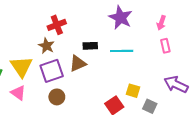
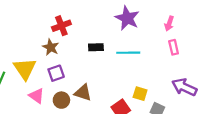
brown triangle: (78, 64) -> (83, 93), moved, turned 42
purple square: (52, 71) -> (56, 73), size x0.7
pink triangle: (18, 93) -> (37, 96), moved

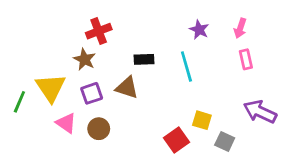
purple star: (127, 18) -> (199, 30), moved, size x0.6
cyan line: (128, 53) -> (186, 66), turned 75
brown triangle: (83, 93) -> (127, 88), moved

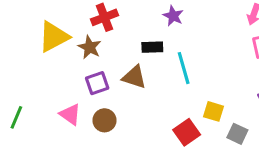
purple star: (199, 30) -> (173, 16), moved
cyan line: (186, 66) -> (184, 68), moved
yellow triangle: (51, 88) -> (54, 37), moved, turned 36
green line: (19, 102) -> (16, 117), moved

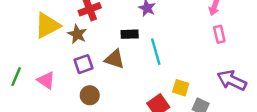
pink triangle: (70, 114) -> (46, 80), moved
green line: (16, 117) -> (16, 77), moved

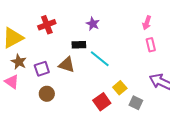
brown star: (77, 34) -> (19, 62), moved
cyan line: (156, 52) -> (100, 59), turned -35
yellow square: (181, 88) -> (120, 88), turned 32

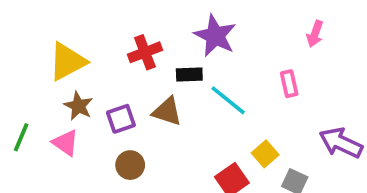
purple star: (93, 24) -> (215, 36), size x1.6
red cross: (47, 25) -> (145, 52), moved
pink rectangle: (151, 45) -> (289, 84), moved

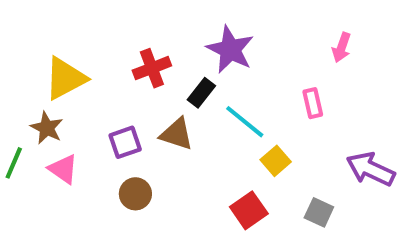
black rectangle: (189, 74) -> (201, 93), turned -50
brown star: (78, 106) -> (47, 128), moved
yellow square: (265, 154) -> (276, 161), moved

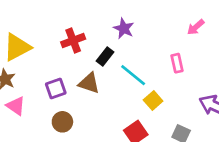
pink arrow: (342, 47) -> (196, 27), turned 30
purple star: (230, 49) -> (124, 29), size x0.7

